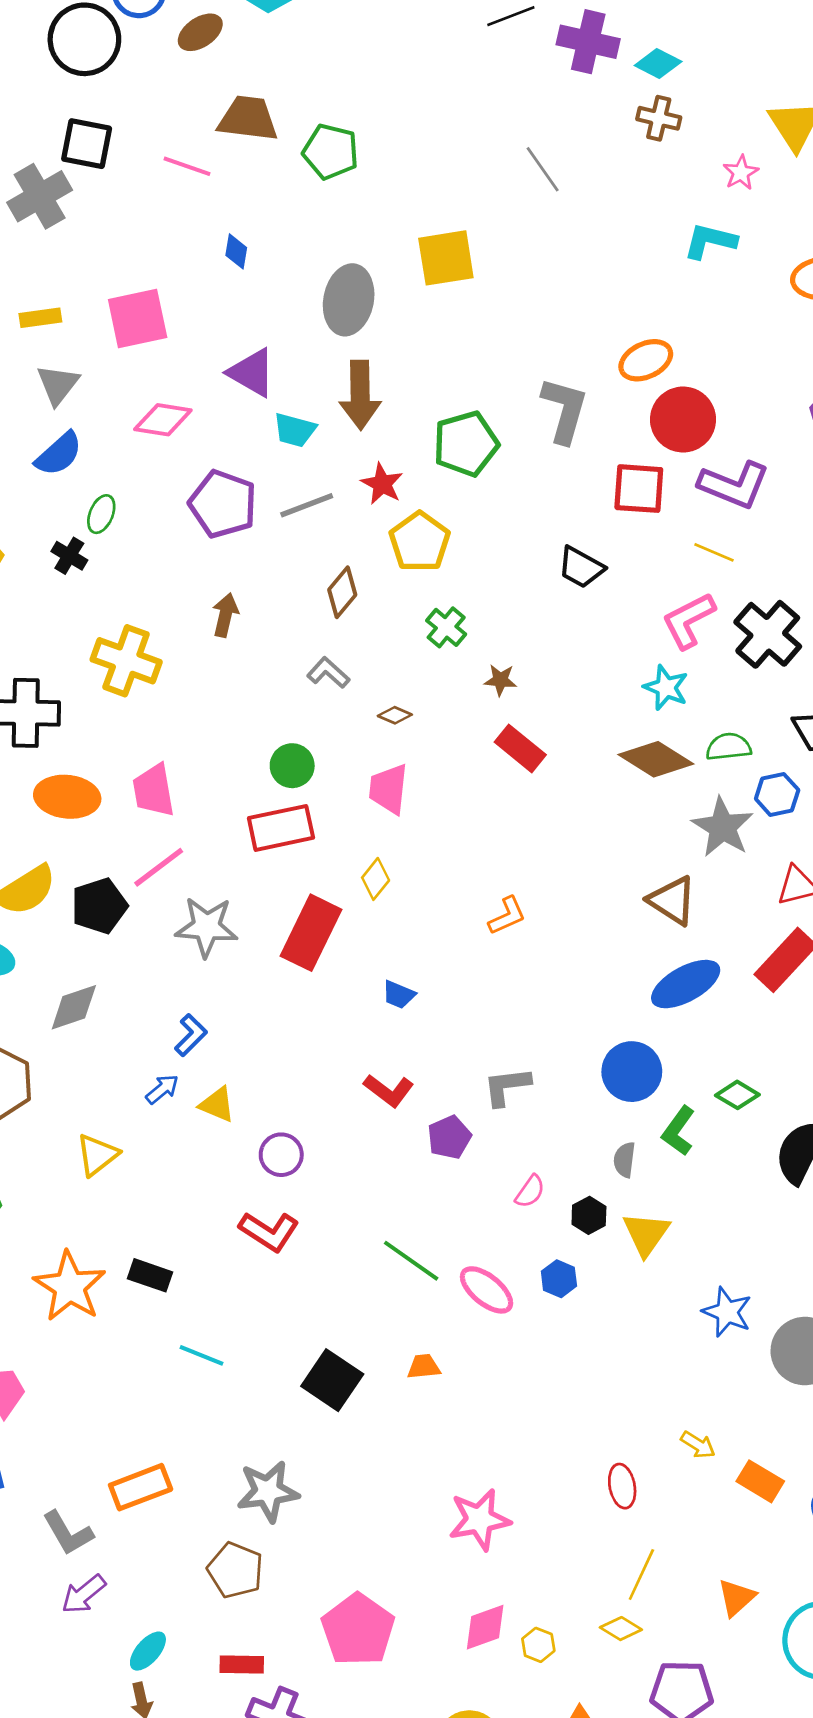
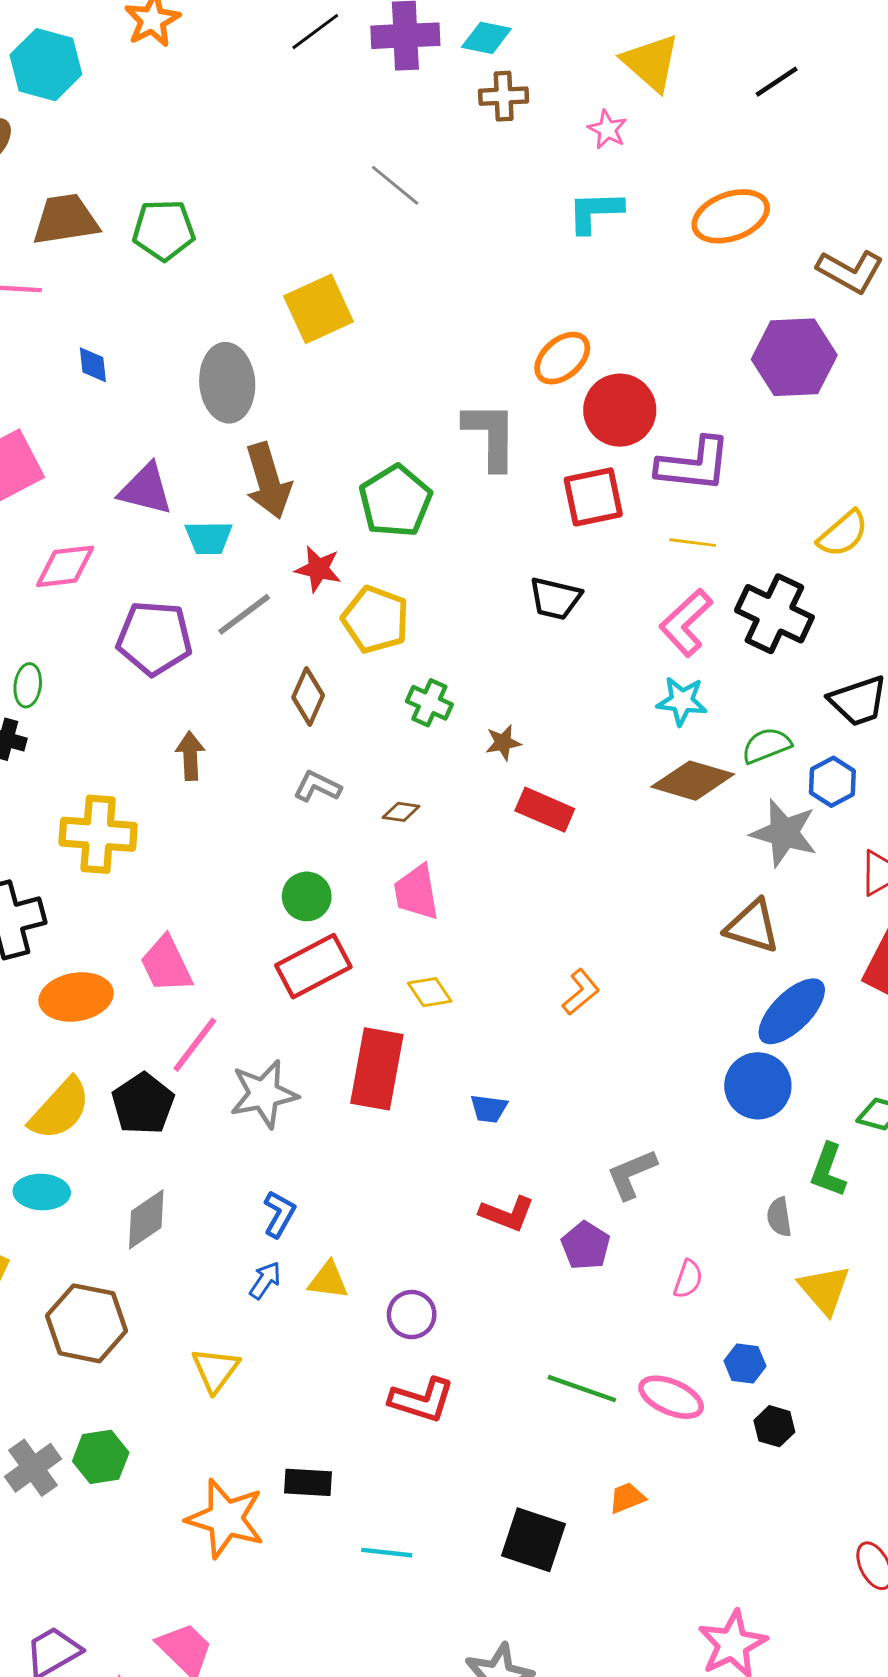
yellow diamond: (376, 879) -> (430, 992), turned -57
blue circle: (632, 1072) -> (758, 1086), moved
black hexagon: (589, 1215) -> (774, 1426), moved

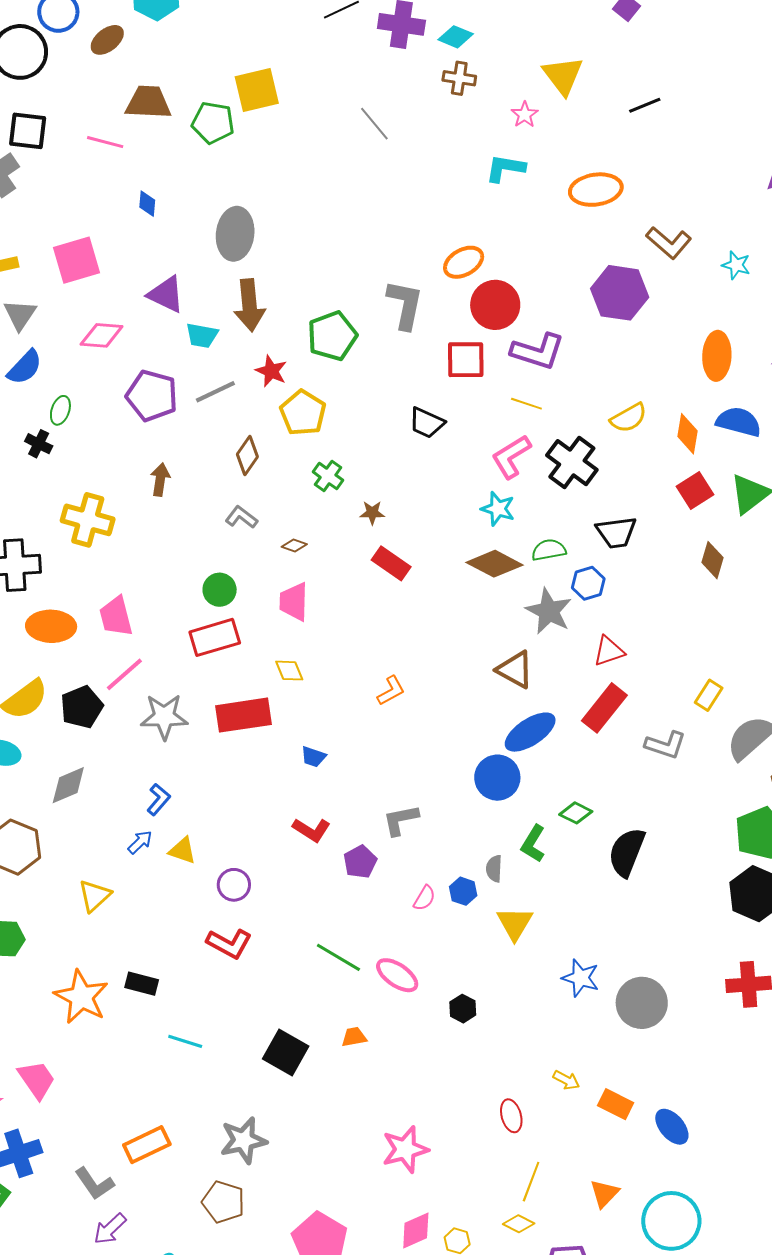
yellow square: (318, 309) -> (257, 90), moved
red rectangle: (377, 1069) -> (244, 715), turned 60
blue hexagon: (745, 1364) -> (463, 891), moved

